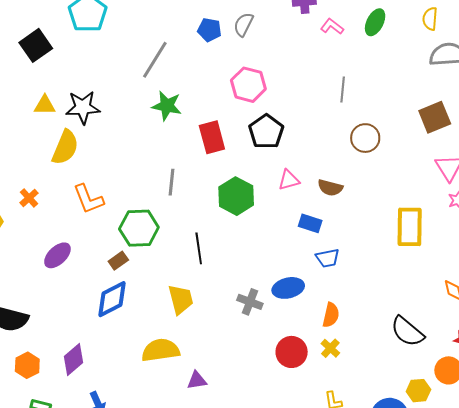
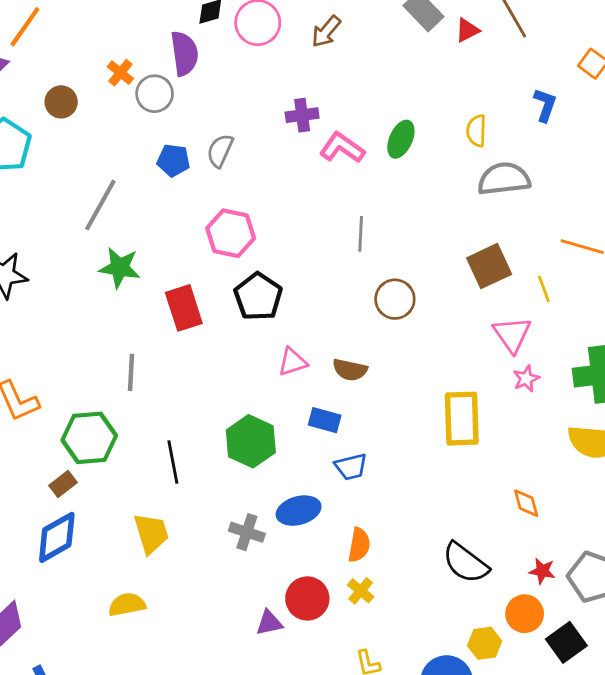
pink L-shape: (332, 26) -> (342, 148), size x1.4
green hexagon: (236, 196) -> (251, 441), moved
yellow semicircle: (161, 350) -> (127, 605), size x0.7
purple triangle: (197, 380) -> (269, 623), moved

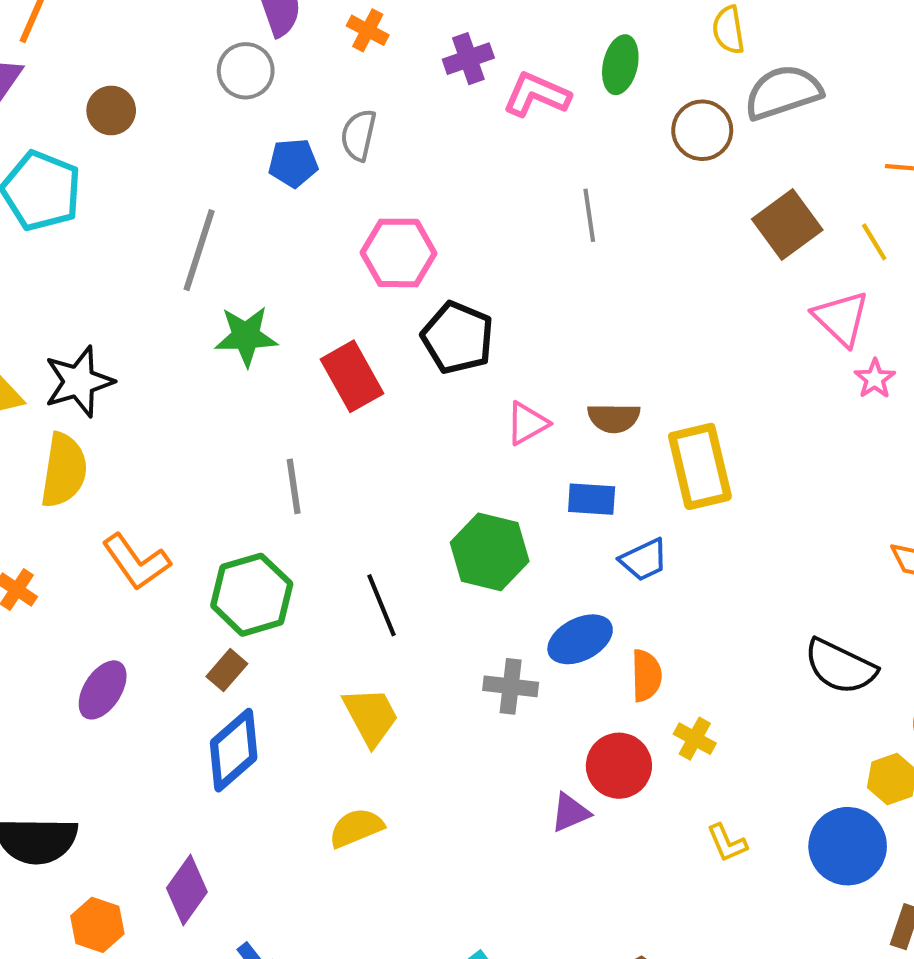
orange cross: (120, 73) -> (368, 30), moved
brown circle: (395, 299) -> (702, 130), moved
yellow rectangle: (462, 419) -> (700, 466), moved
orange semicircle: (359, 545) -> (646, 676), moved

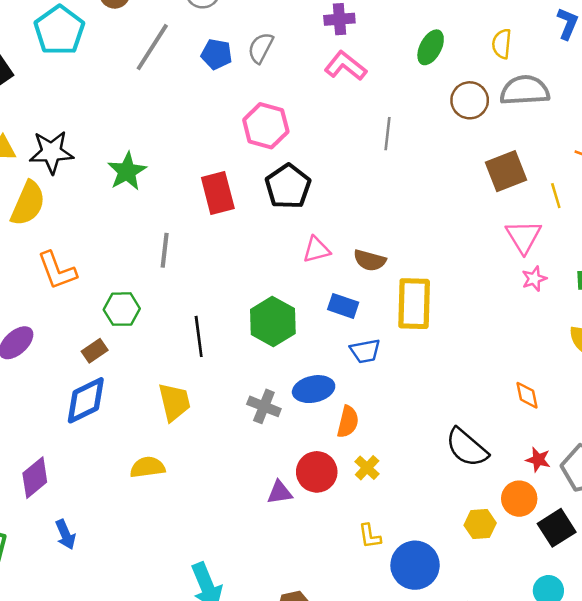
pink L-shape: (537, 95) -> (345, 66), moved
gray line: (199, 250) -> (152, 47), moved
green star: (246, 336) -> (127, 171), moved, turned 30
green hexagon: (252, 595) -> (122, 309), size x0.7
blue circle: (848, 846) -> (415, 565), moved

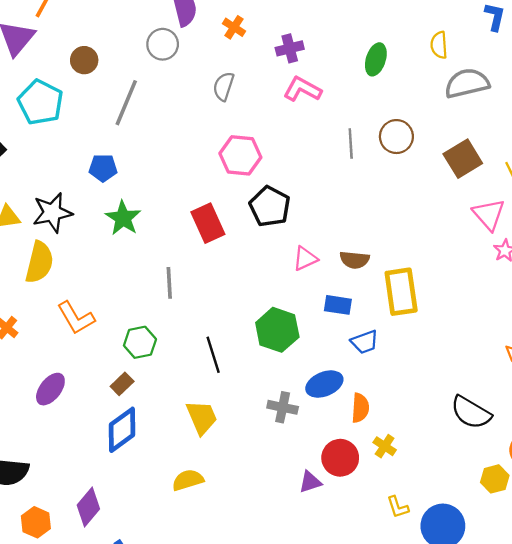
blue pentagon: (217, 54) -> (103, 168), moved
brown circle: (470, 100) -> (396, 137), moved

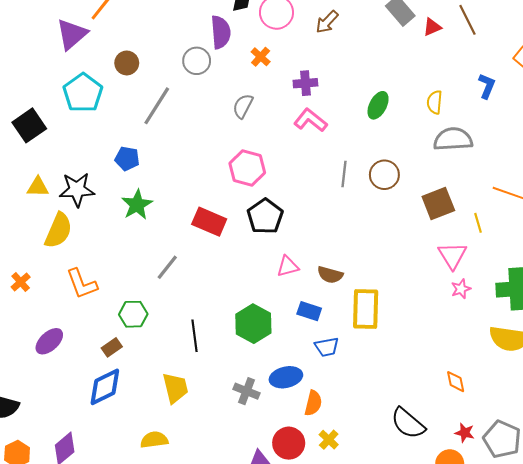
red rectangle: (208, 223) -> (209, 222), turned -52
gray line: (169, 283) -> (167, 267), turned 32

